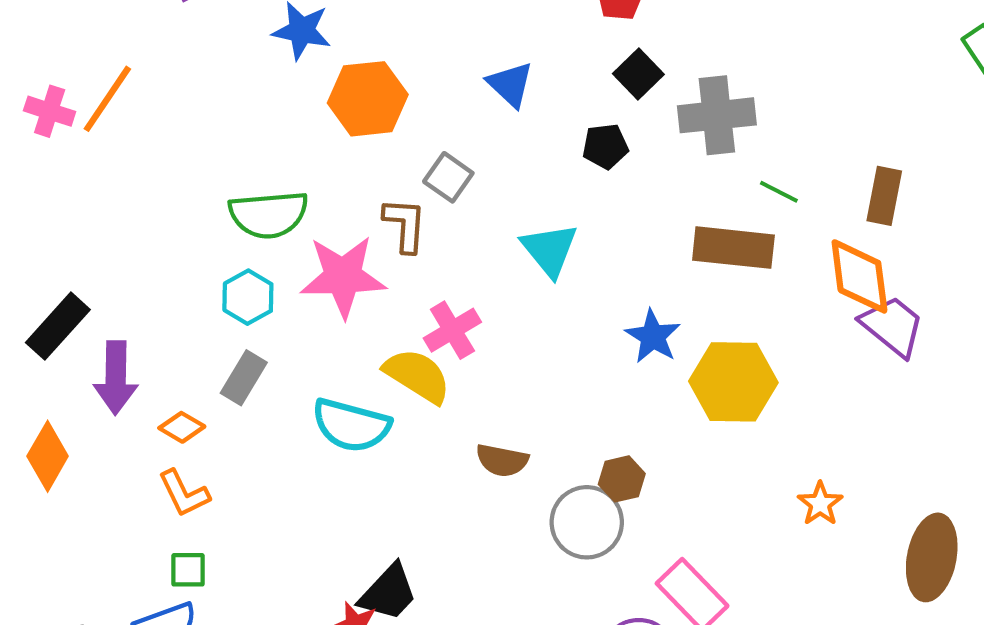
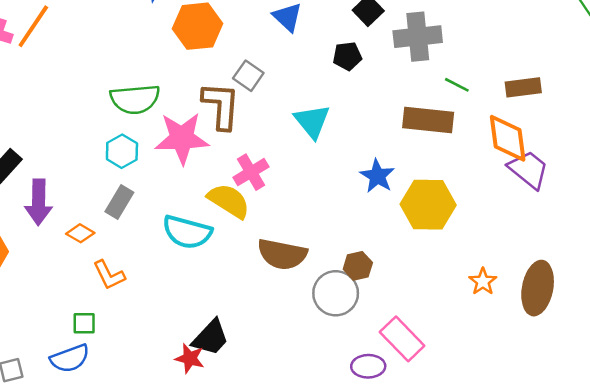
brown rectangle: (884, 196) -> (523, 87), turned 72
brown L-shape: (405, 225) -> (221, 106), size x1.4
brown semicircle: (502, 460) -> (282, 254), size x1.5
orange L-shape: (184, 493) -> (109, 275), moved
brown ellipse: (932, 557) -> (538, 288), moved

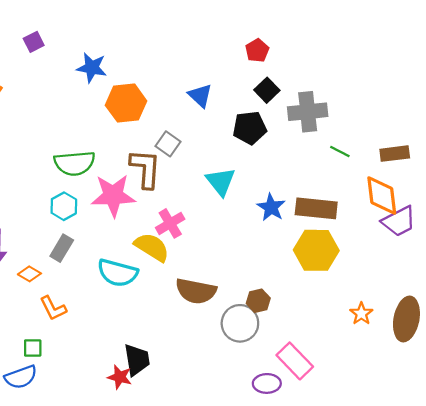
black pentagon: (347, 56) -> (250, 128), size x1.4
brown rectangle: (428, 120) -> (316, 208), moved
purple trapezoid: (528, 169) -> (399, 221), turned 114
blue star: (377, 176) -> (271, 207), moved
black trapezoid: (211, 338) -> (137, 360), turned -52

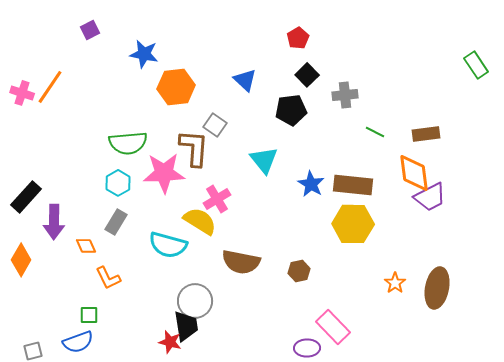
gray cross: (308, 112) -> (345, 95), size x0.7
orange diamond: (29, 274) -> (86, 246), turned 35
gray circle: (240, 323) -> (195, 301), moved

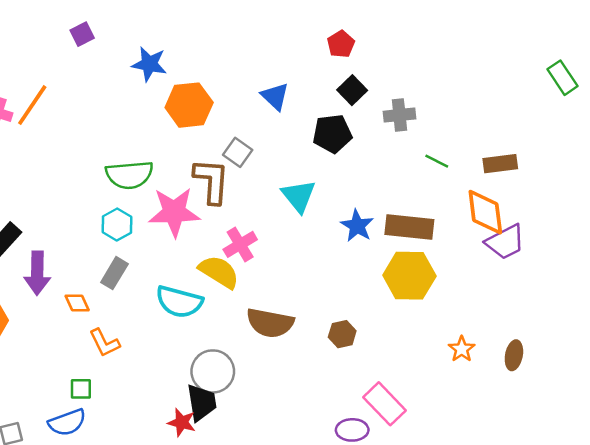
brown ellipse: (437, 288) -> (514, 355), size x0.6

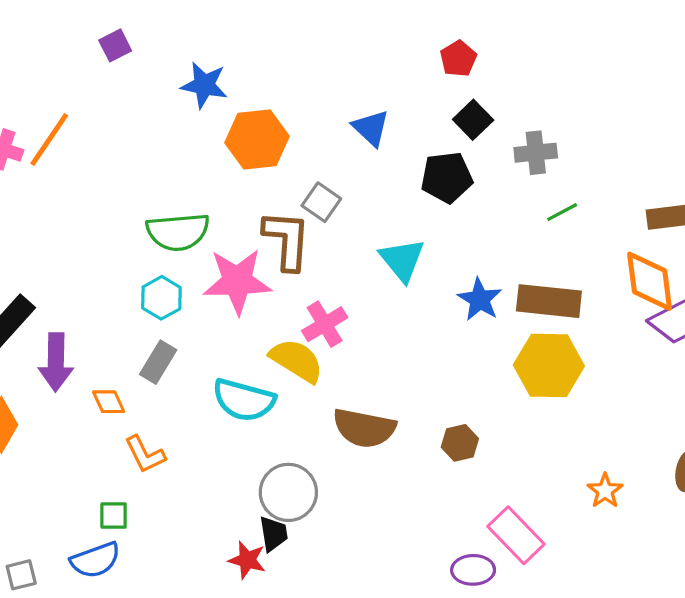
green line: (437, 161) -> (562, 212), moved, turned -55
orange star: (462, 349) -> (605, 491), moved
black trapezoid: (202, 403) -> (274, 534), size x0.7

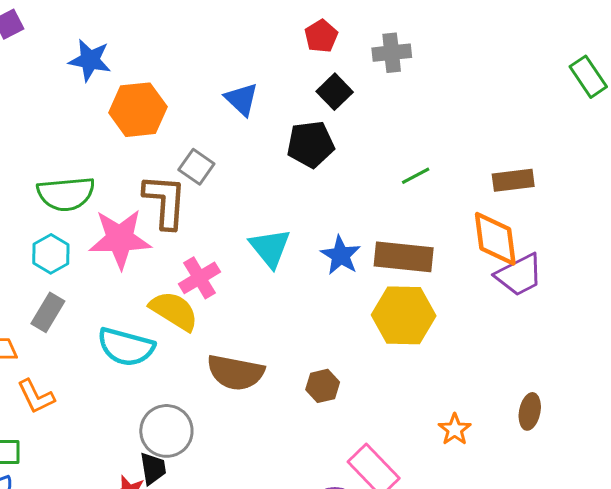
gray cross: (536, 153) -> (392, 53), moved
cyan triangle: (402, 260) -> (270, 248), moved

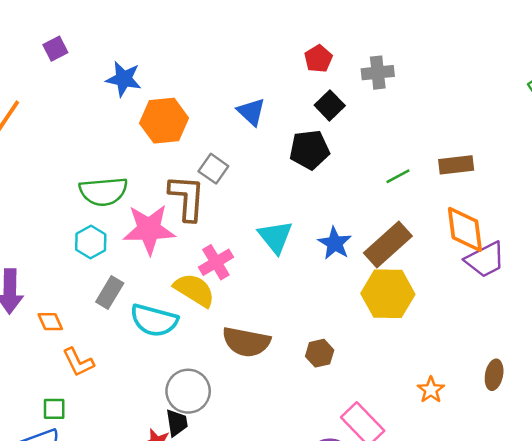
brown rectangle: (513, 180) -> (456, 165), moved
brown rectangle: (404, 257) -> (388, 245), turned -48
gray rectangle: (48, 312) -> (110, 293), moved

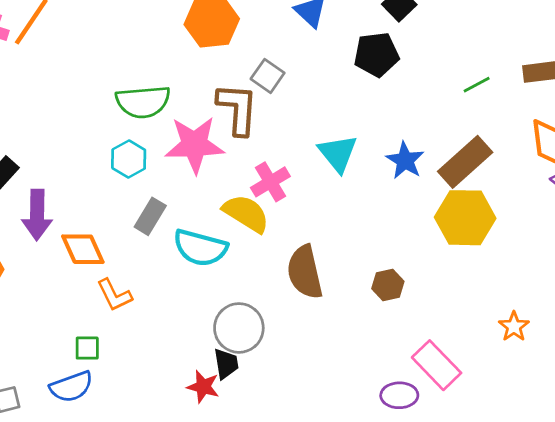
orange diamond: (50, 322) -> (83, 249), size x1.5
brown semicircle: (246, 342) -> (305, 272), turned 66

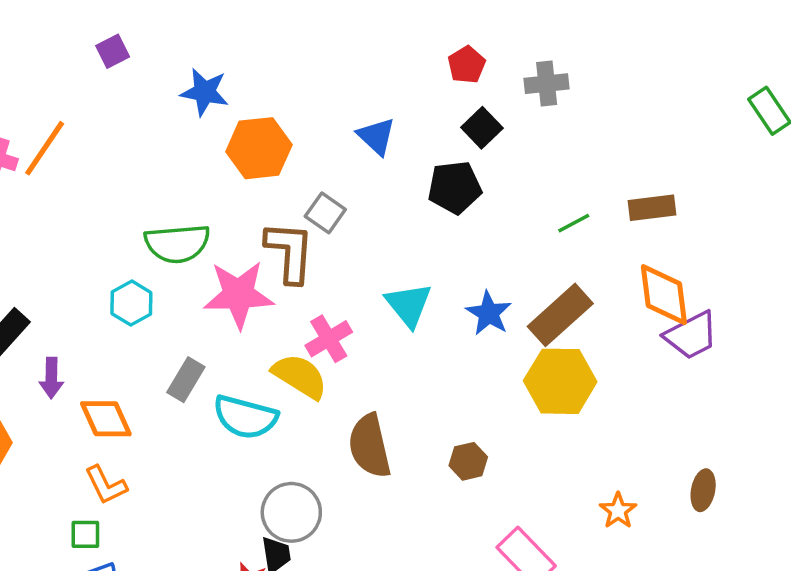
cyan hexagon: (129, 159) -> (131, 303), moved
purple arrow: (37, 215) -> (51, 378), size x0.7
orange L-shape: (114, 295) -> (106, 485), moved
green square: (87, 348) -> (85, 534), moved

